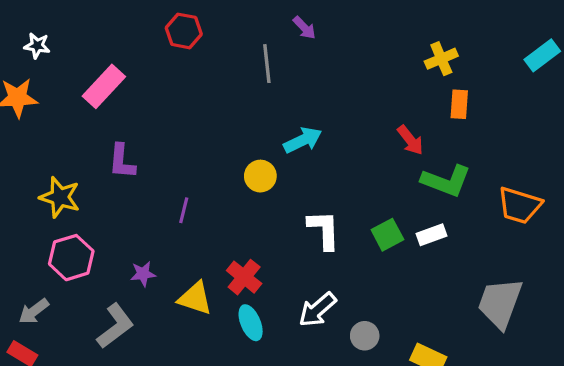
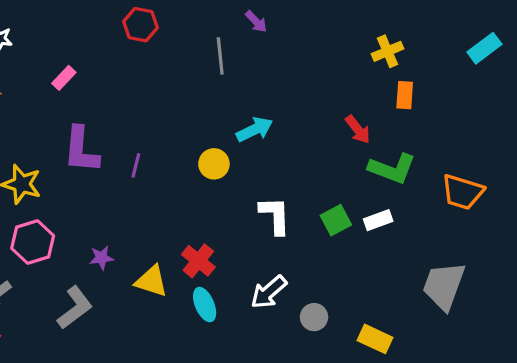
pink rectangle: (104, 86) -> (64, 78), size x0.6
purple L-shape: (122, 161) -> (81, 150), size x1.4
purple line: (184, 210) -> (136, 165), moved

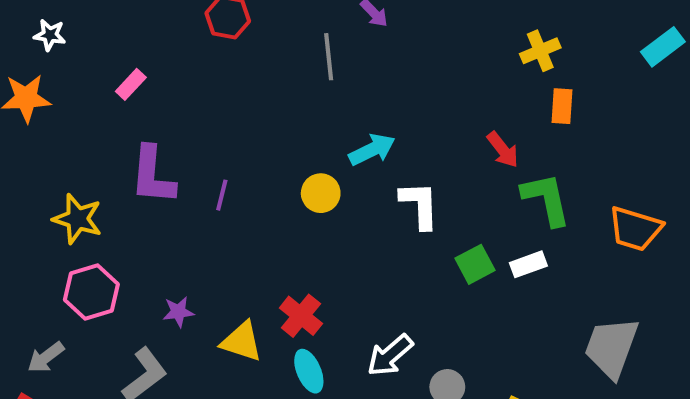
green L-shape: (392, 169) -> (546, 199), turned -123
white L-shape: (275, 215) -> (420, 205), moved

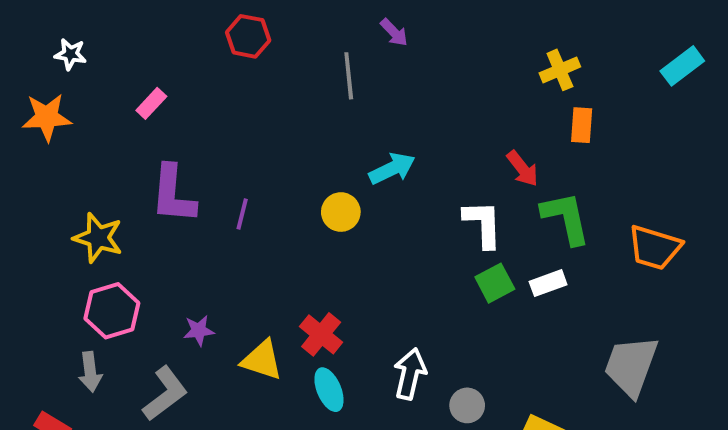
white L-shape: (420, 205) -> (483, 224), moved
white arrow: (390, 355) -> (410, 374), turned 144
gray arrow: (46, 357) -> (90, 372), moved, turned -60

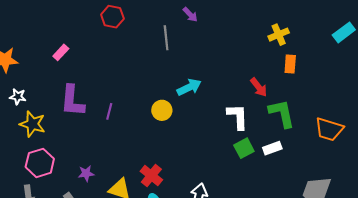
white star: (70, 54) -> (18, 97), moved

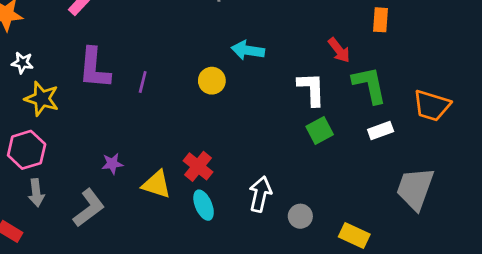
cyan arrow: (189, 87) -> (248, 50), turned -145
white rectangle: (272, 148) -> (381, 130), moved
pink hexagon: (40, 163) -> (27, 150), moved

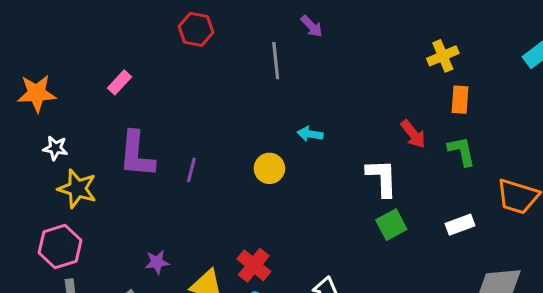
cyan arrow: (248, 50) -> (310, 134), size x0.7
green L-shape: (369, 85) -> (462, 151), moved, size x0.7

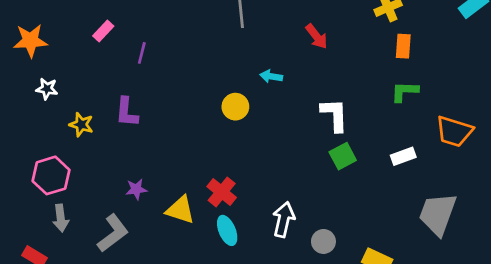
red arrow: (413, 134) -> (317, 36), moved
green L-shape: (462, 151) -> (405, 91), turned -76
purple L-shape: (137, 154) -> (127, 112), moved, size x0.7
purple line: (191, 170) -> (142, 53), moved
yellow star: (77, 189) -> (81, 125), moved, size x0.7

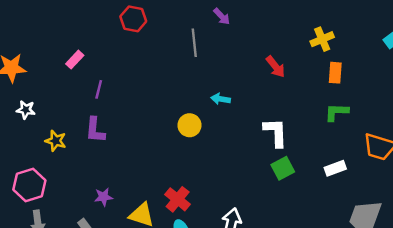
red arrow: (317, 36) -> (276, 67), moved
purple line: (142, 53) -> (99, 89), moved

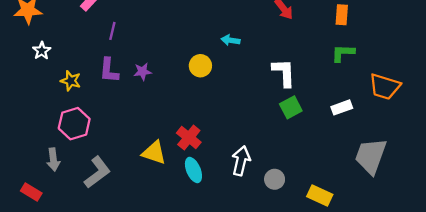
white star: (26, 110) -> (42, 51), turned 30
pink hexagon: (29, 185) -> (74, 124), moved
purple star: (103, 197) -> (142, 72), moved

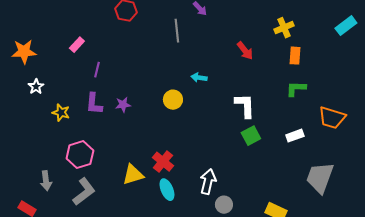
pink hexagon: (74, 124) -> (80, 155), moved
yellow triangle: (154, 153) -> (133, 175), turned -35
gray circle: (275, 179) -> (224, 205), moved

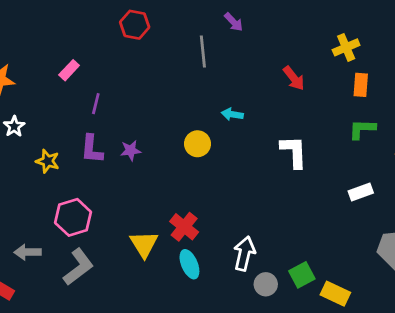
green square: (251, 136) -> (302, 275), moved
yellow triangle: (133, 175) -> (144, 244), turned -45
gray arrow: (46, 181) -> (28, 252), turned 96

